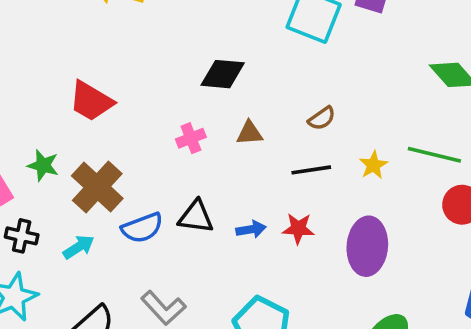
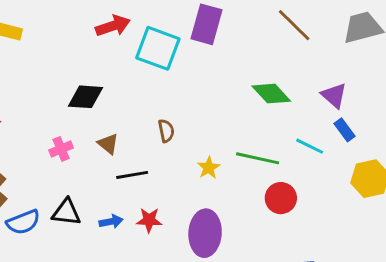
brown semicircle: (322, 118) -> (166, 131), turned -65
brown triangle: (250, 133) -> (108, 144), turned 45
black line: (311, 170) -> (132, 175), moved

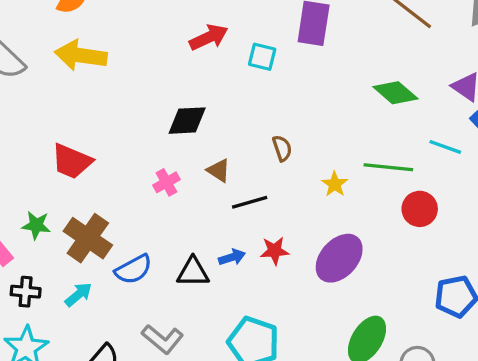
cyan square: (158, 48) -> (262, 57), size x0.6
black triangle: (66, 212) -> (193, 272), moved
purple ellipse: (205, 233) -> (339, 258), turned 45

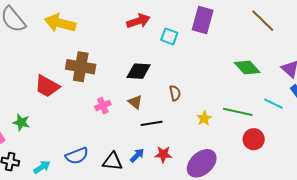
black diamond: (187, 121) -> (139, 71), moved
brown cross: (88, 238) -> (81, 67), moved, turned -32
blue arrow: (232, 257) -> (137, 155), turned -35

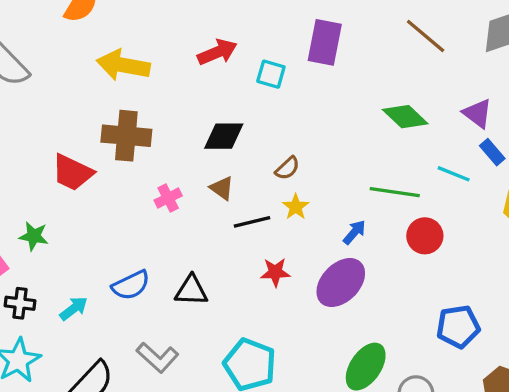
yellow arrow: (60, 23) -> (123, 65), moved
brown semicircle: (175, 93) -> (287, 168), turned 63
yellow star: (204, 118) -> (296, 207), moved
blue arrow: (137, 155) -> (354, 232), moved

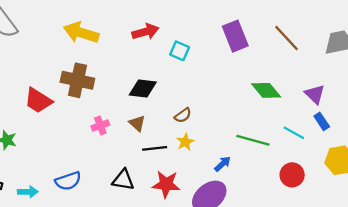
purple rectangle: (325, 42) -> (235, 36), moved, turned -40
red circle: (425, 236) -> (292, 175), moved
red star: (275, 272) -> (166, 184), size x1.4
black triangle: (191, 290) -> (123, 180), moved
cyan arrow: (74, 308) -> (28, 192), turned 30

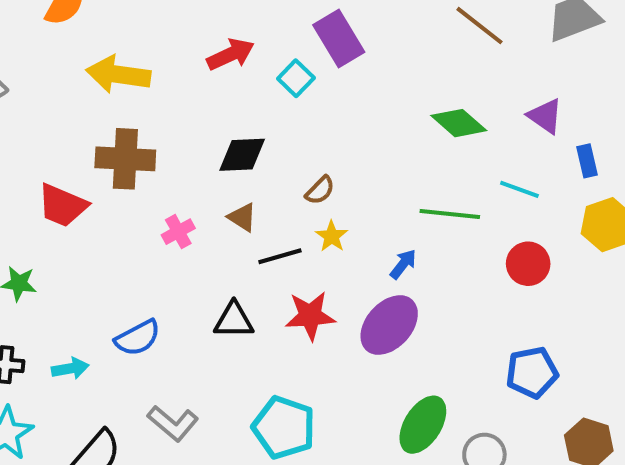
purple rectangle: (235, 36) -> (339, 39), moved
cyan square: (180, 51) -> (296, 78), turned 30
blue rectangle: (322, 121) -> (587, 161), moved, turned 30

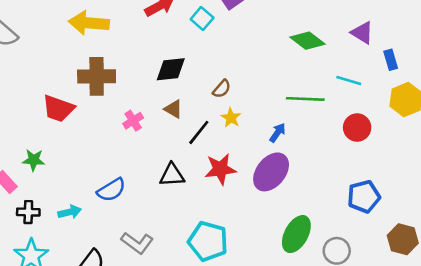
black line: (280, 256) -> (199, 132), turned -32

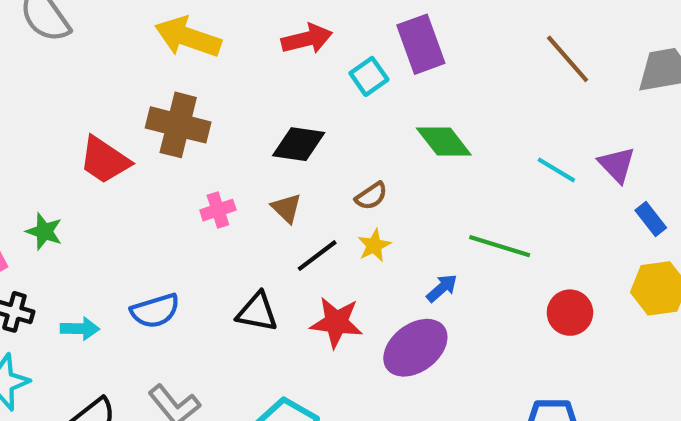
green diamond: (307, 41) -> (444, 141), moved
blue rectangle: (391, 60) -> (651, 219), turned -36
cyan line: (349, 81) -> (556, 170), moved

